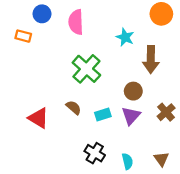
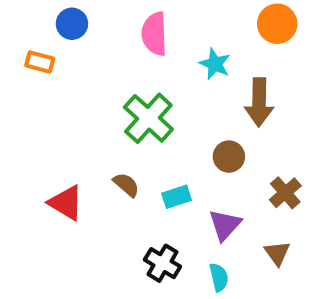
pink semicircle: (76, 22) -> (154, 34), moved
purple triangle: (131, 116) -> (225, 225), moved
brown triangle: (161, 159) -> (277, 253), moved

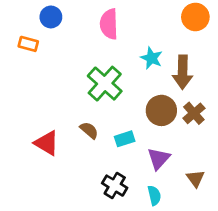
cyan star: (215, 64) -> (151, 58), moved
brown circle: (229, 157) -> (161, 110), size x1.4
brown cross: (285, 193) -> (194, 113), moved

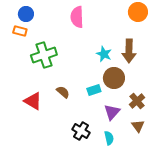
blue circle: (51, 17) -> (26, 14), moved
cyan star: (151, 58) -> (104, 54), moved
green cross: (105, 84) -> (44, 55), moved, turned 30
brown cross: (194, 113) -> (137, 101), moved
cyan rectangle: (125, 139) -> (94, 90), moved

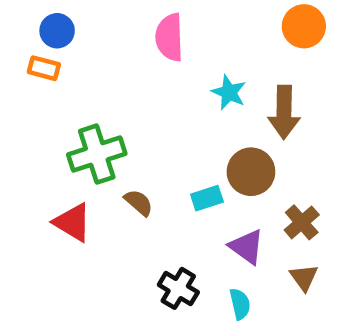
cyan star: (104, 54) -> (229, 92), moved
green cross: (44, 55) -> (97, 154), moved
purple triangle: (112, 112) -> (247, 247), turned -36

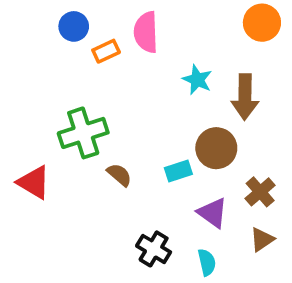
blue circle: (57, 31) -> (74, 26), moved
orange rectangle: (44, 68) -> (106, 51), moved, turned -40
red triangle: (73, 222) -> (34, 182), moved
brown triangle: (304, 277) -> (262, 239), turned 32

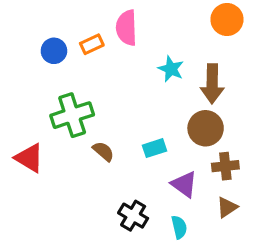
blue circle: (74, 26) -> (54, 51), moved
brown circle: (216, 148) -> (206, 128), moved
brown cross: (260, 192) -> (225, 166), turned 35

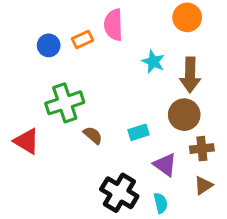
orange circle: (227, 20) -> (187, 17), moved
black cross: (133, 216) -> (119, 193), size x1.4

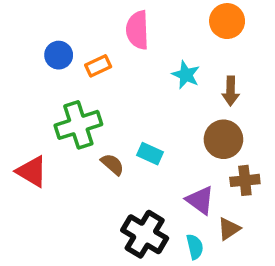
orange rectangle: (83, 40) -> (98, 66), moved
brown arrow: (190, 75) -> (231, 91), size x0.7
cyan rectangle: (139, 132) -> (150, 154), moved, turned 42
brown triangle: (203, 185) -> (229, 229), moved

